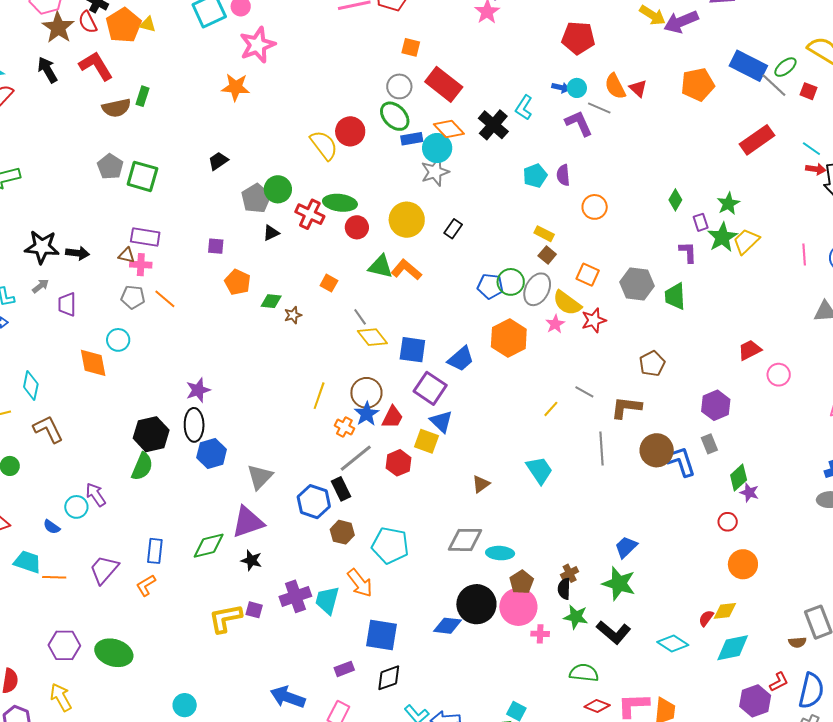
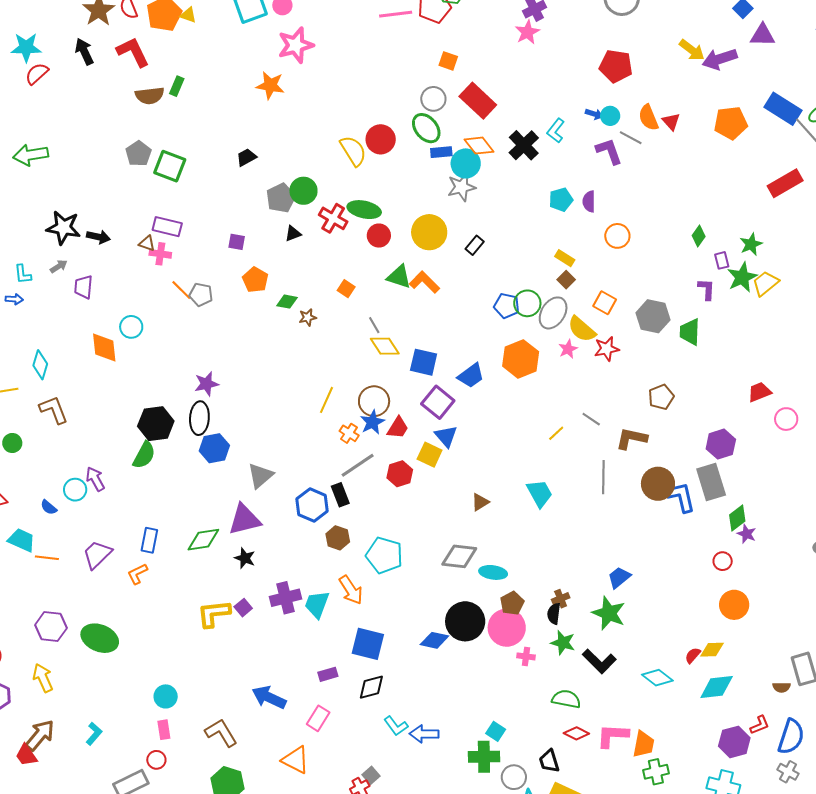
gray pentagon: (133, 297) -> (201, 295), moved
gray rectangle: (709, 444) -> (711, 482), size x1.8
purple square: (254, 610) -> (243, 608), turned 30

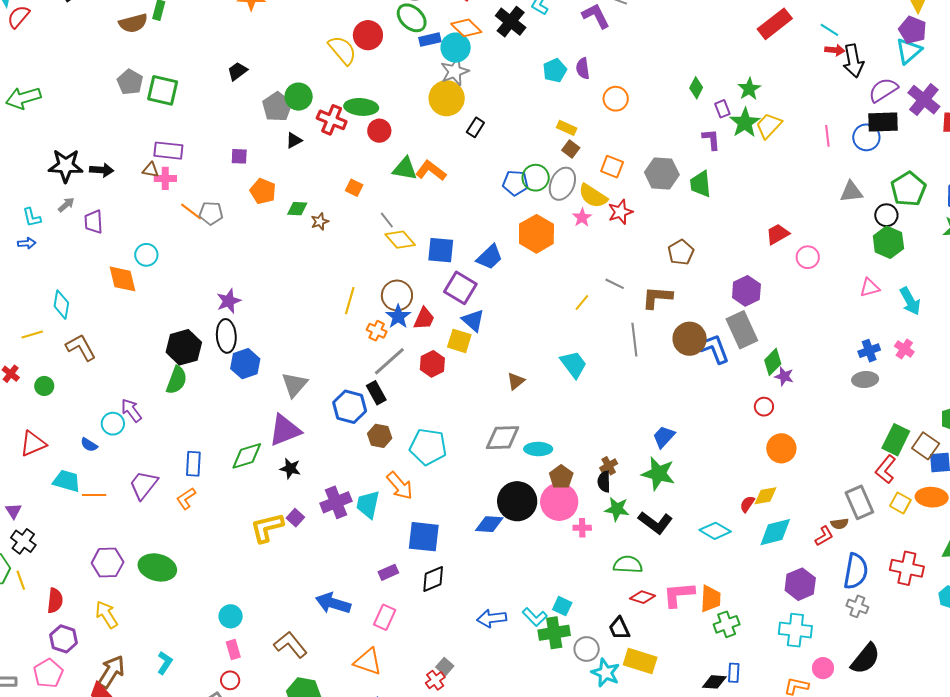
yellow circle: (429, 232) -> (447, 98), moved
red L-shape: (760, 725) -> (824, 536), moved
cyan L-shape: (396, 726) -> (535, 617), moved

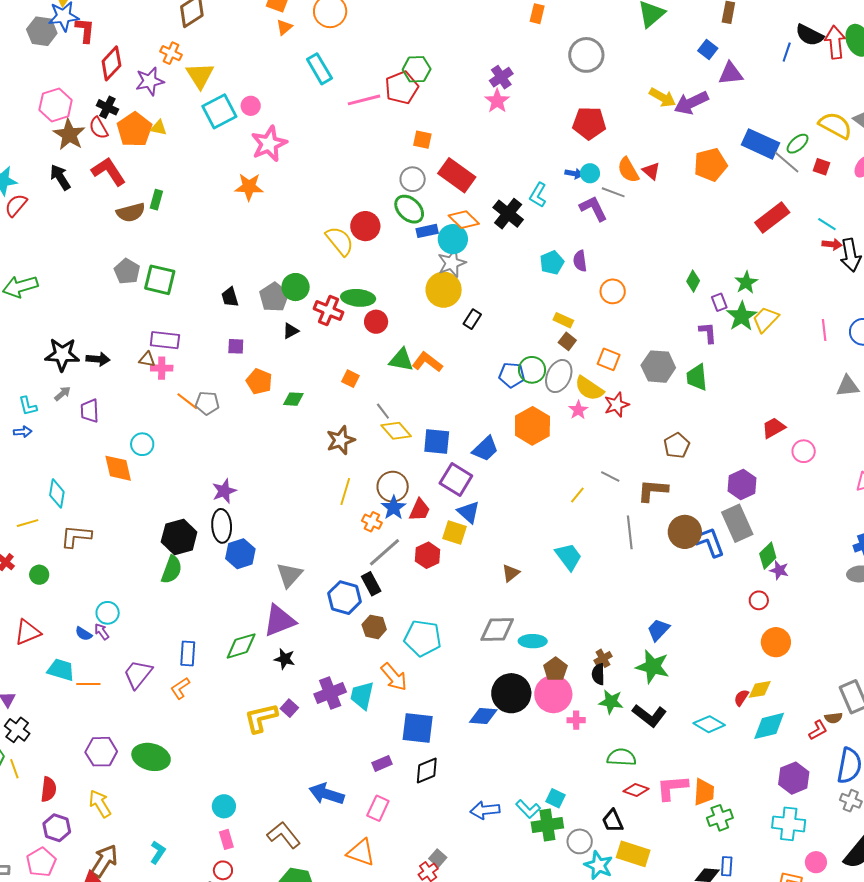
black trapezoid: (237, 71) -> (230, 297), moved, turned -70
brown star: (320, 221) -> (341, 440), moved, size x1.6
brown L-shape: (81, 347) -> (76, 536), turned -56
purple arrow: (131, 410) -> (102, 632), moved, size x0.7

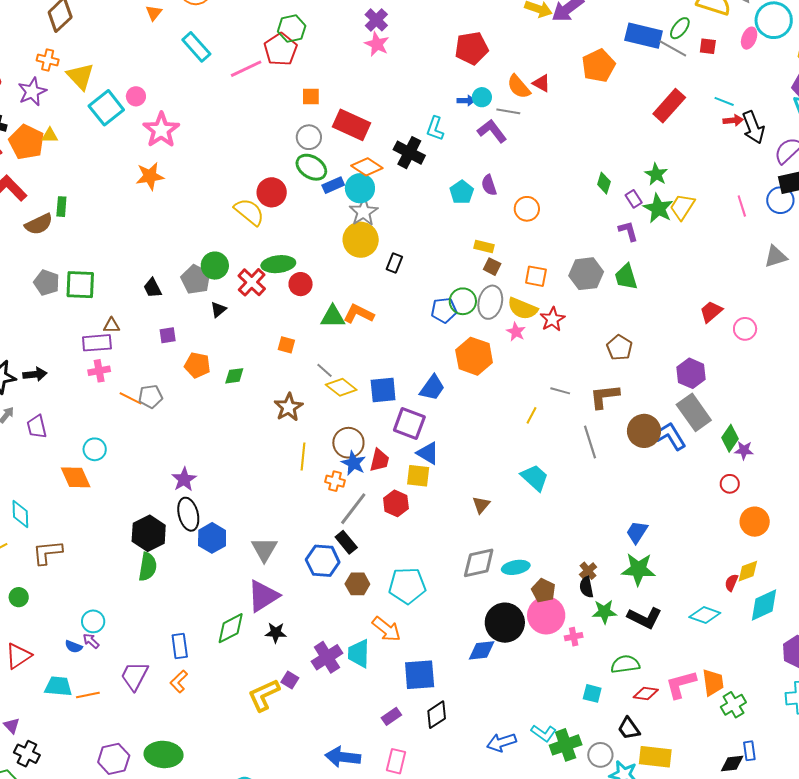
red cross: (328, 311) -> (252, 282), turned 32
brown triangle: (147, 359) -> (112, 325), moved
cyan square: (556, 798) -> (592, 693), moved

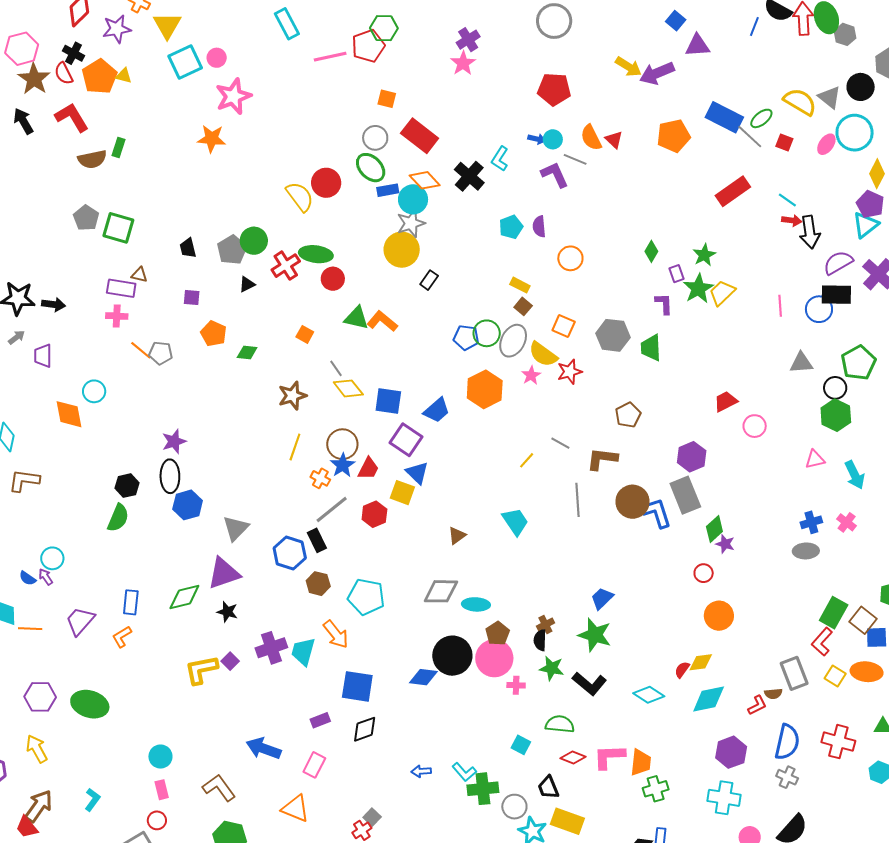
black hexagon: (149, 533) -> (127, 486), size x0.7
blue arrow: (501, 742) -> (421, 771), size x0.7

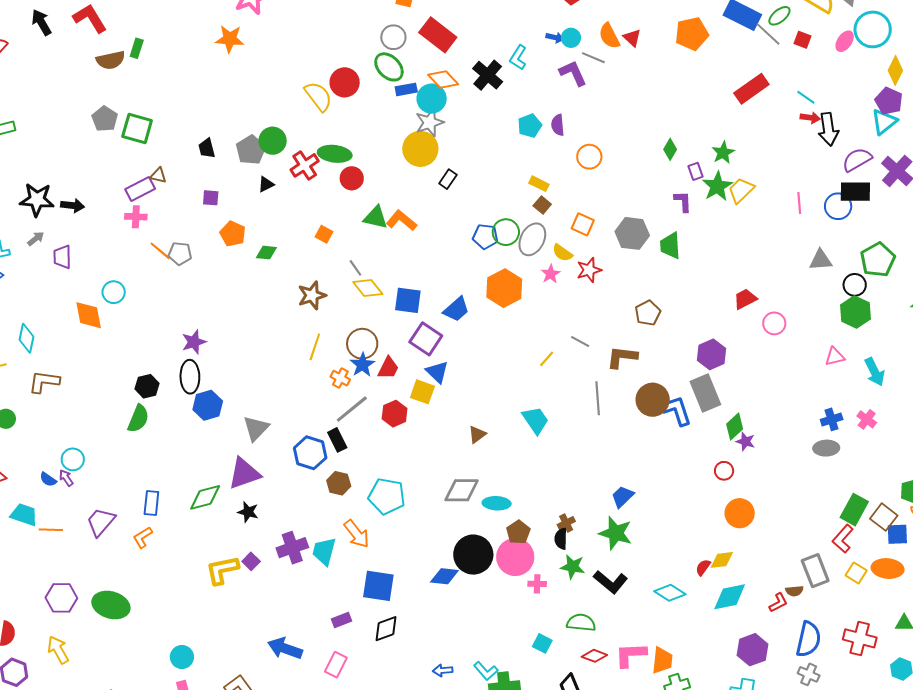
purple rectangle: (121, 288) -> (140, 189), turned -36
yellow semicircle: (543, 354) -> (562, 253), size x0.7

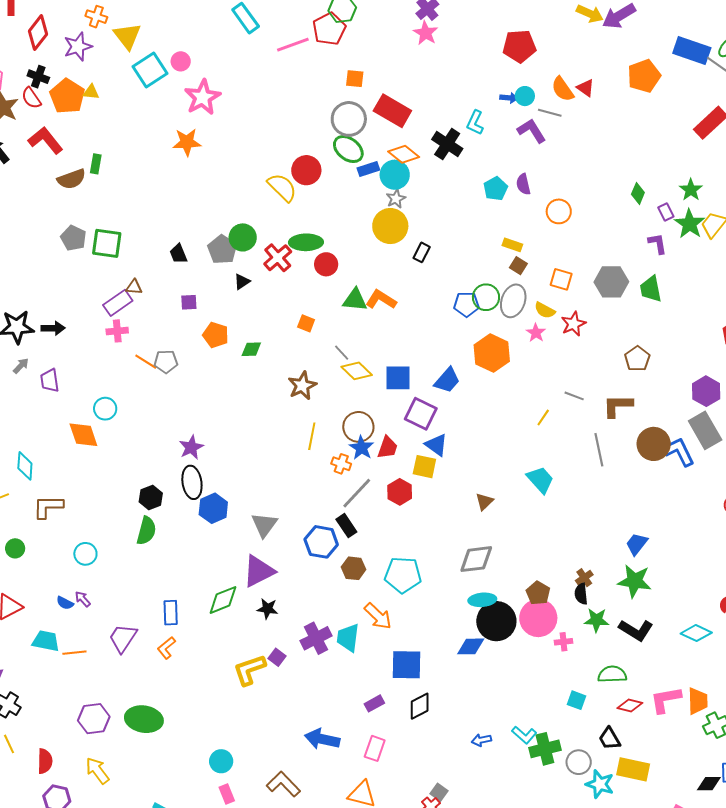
gray circle: (393, 37) -> (349, 119), size x1.4
gray star: (430, 122) -> (396, 199), size x0.7
cyan circle: (73, 459) -> (85, 554), moved
cyan ellipse: (497, 503) -> (482, 600), moved

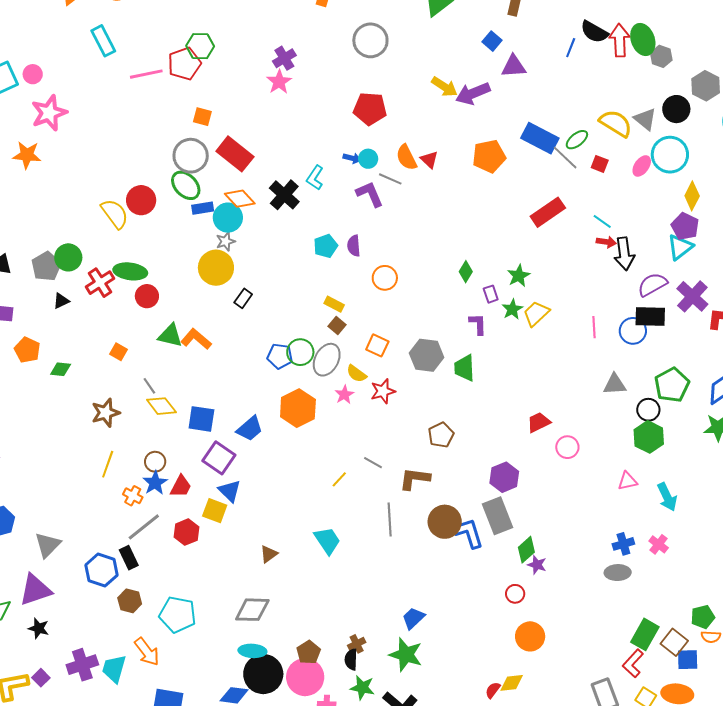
green star: (690, 224) -> (512, 309), size x0.7
brown circle: (358, 427) -> (155, 462), size x0.7

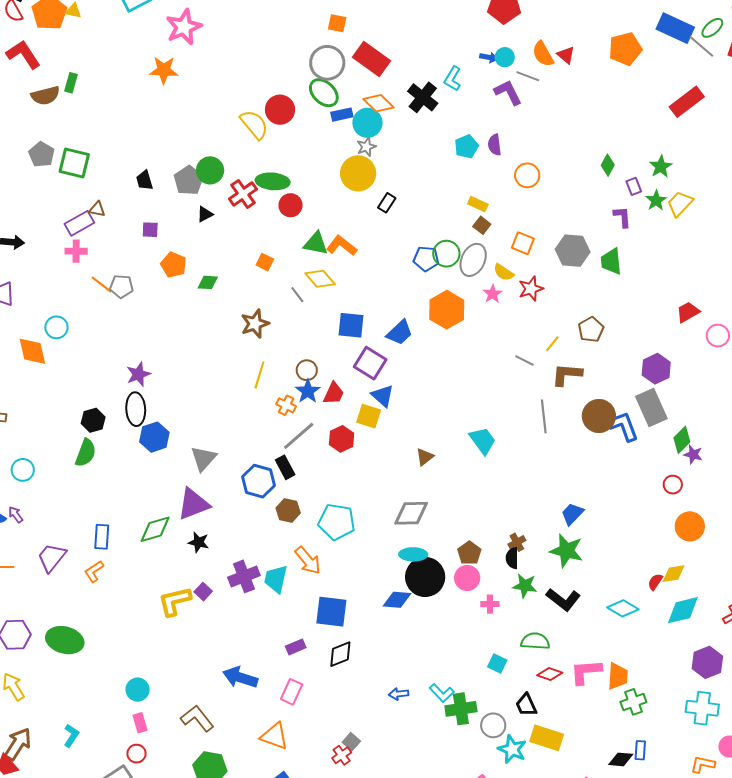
yellow diamond: (161, 406) -> (320, 279), moved
yellow line: (339, 479) -> (552, 344), moved
pink circle: (305, 677) -> (467, 578), size x0.7

